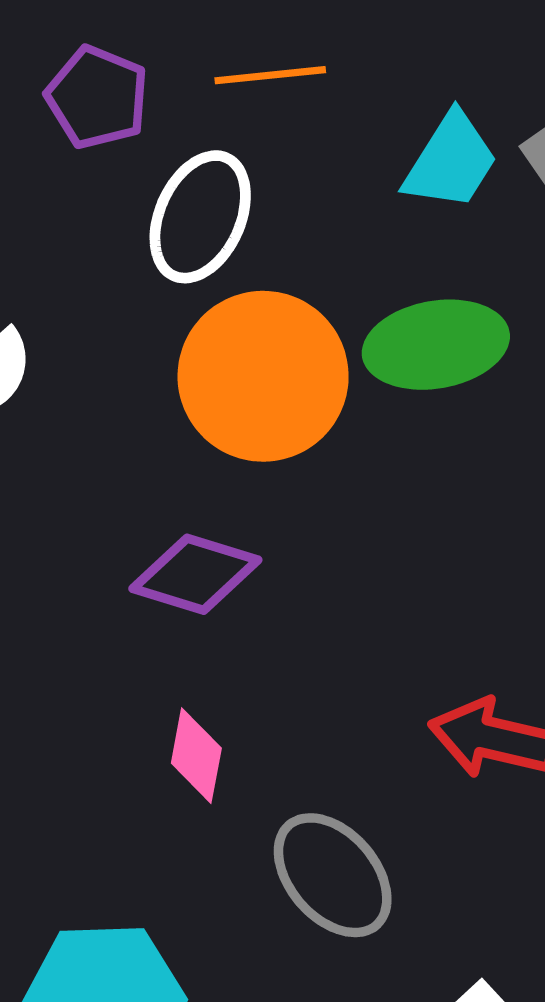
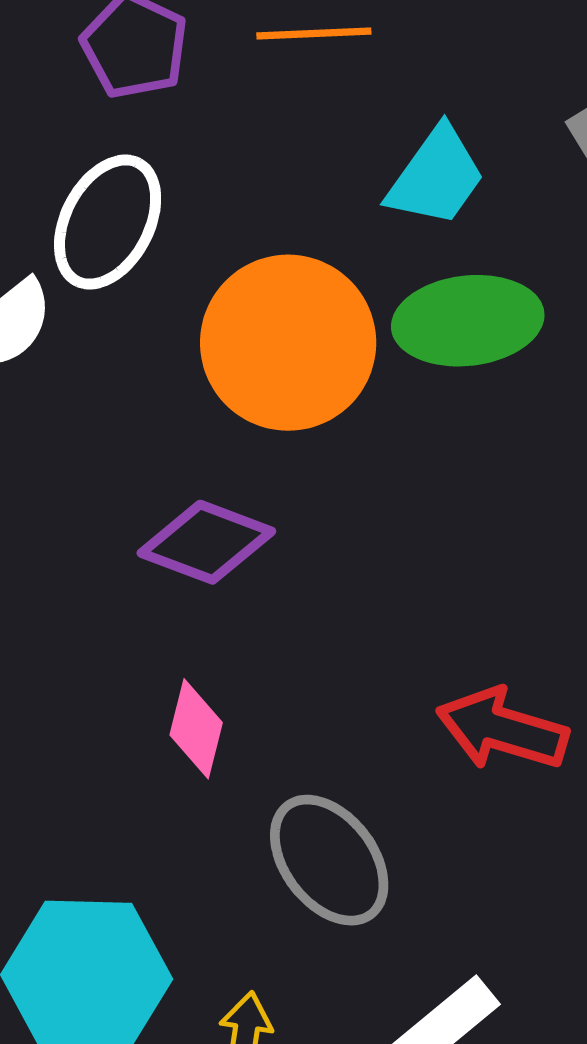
cyan trapezoid: (451, 161) -> (436, 177), moved
white ellipse: (200, 217) -> (108, 222), moved

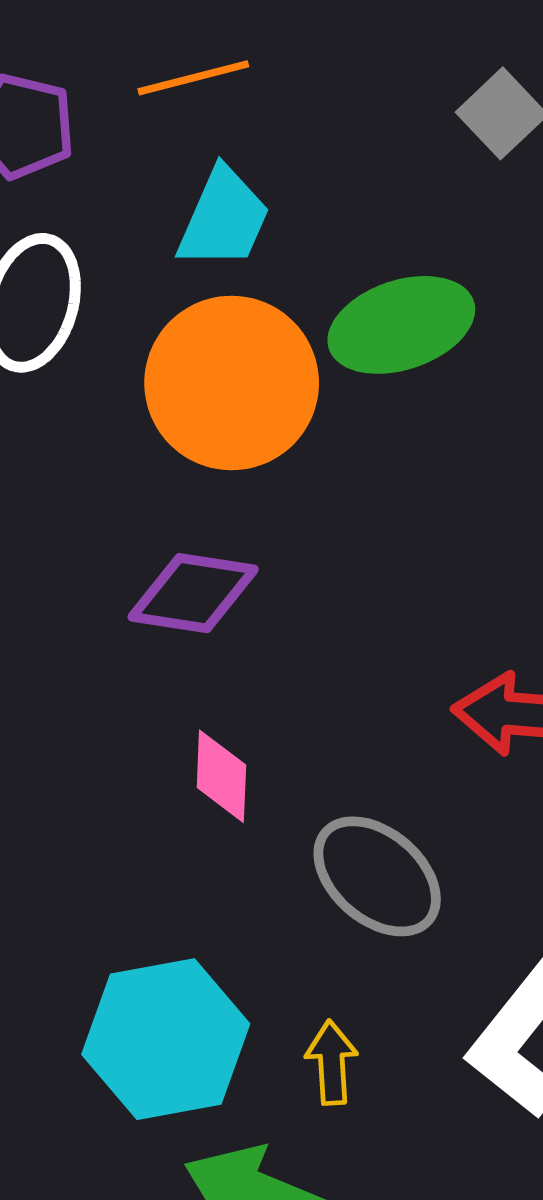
cyan trapezoid: (436, 177) -> (223, 218), moved

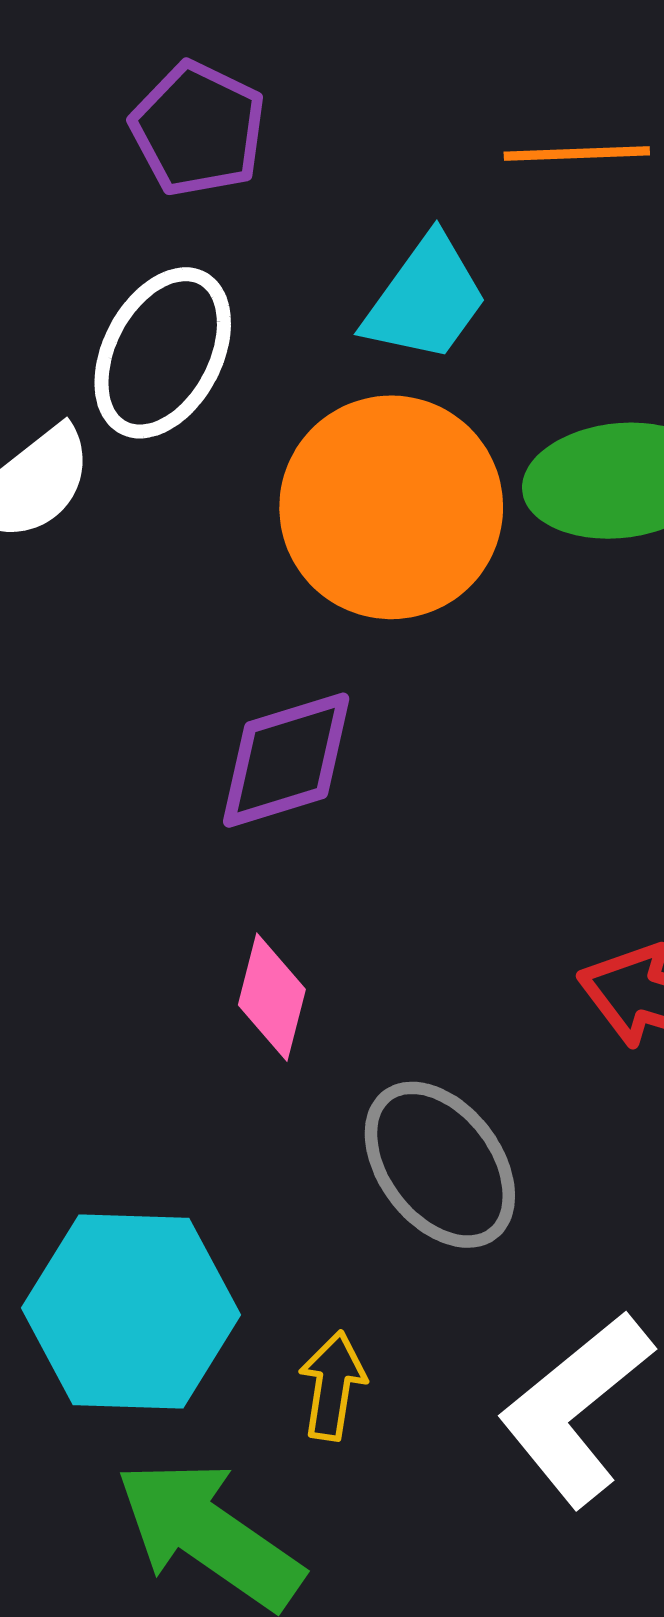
orange line: (193, 78) -> (577, 153), moved
purple diamond: (193, 593) -> (286, 760), turned -38

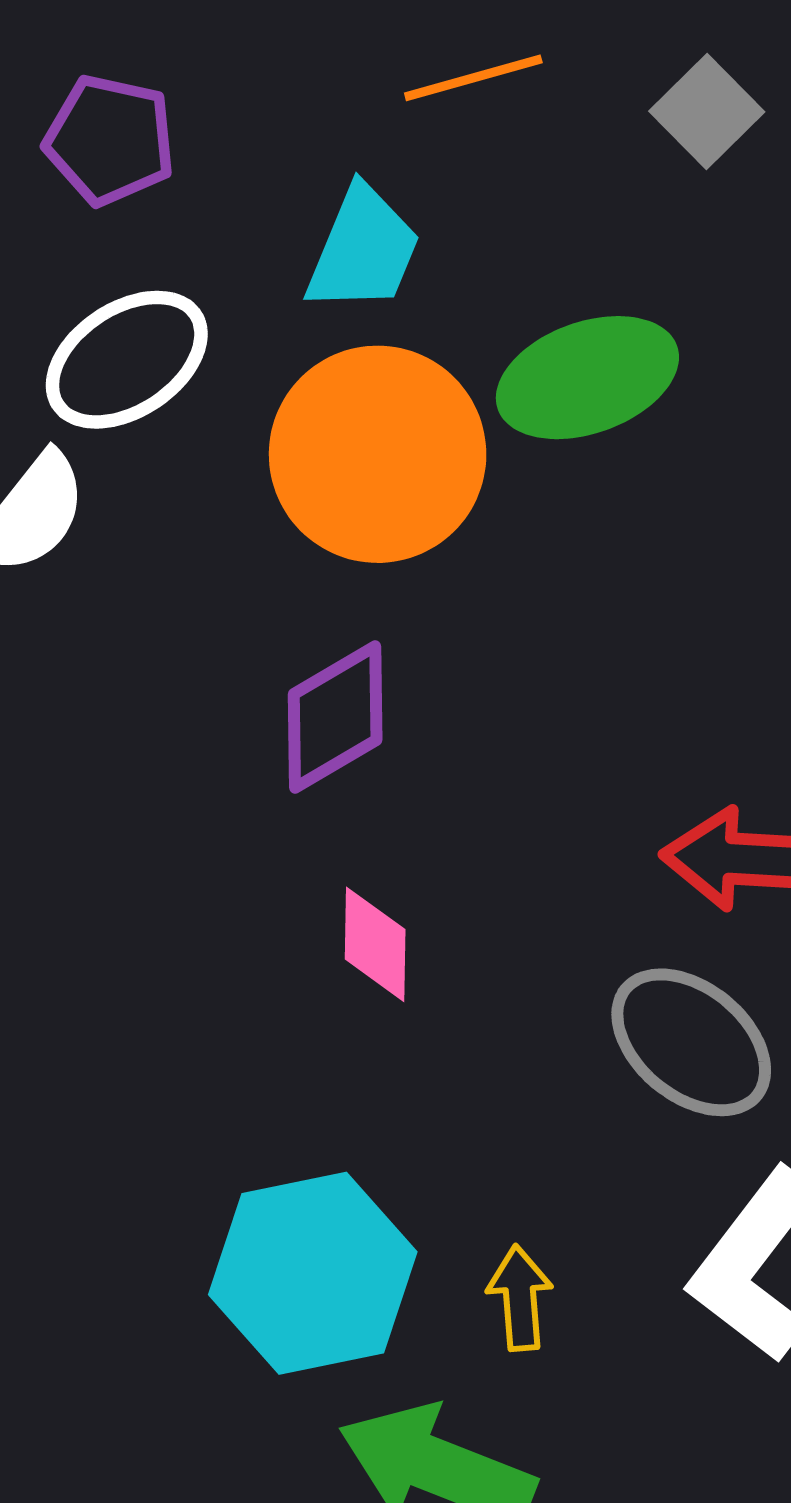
white ellipse: (163, 353) -> (127, 360), turned 42
gray ellipse: (440, 1165) -> (691, 1042), moved

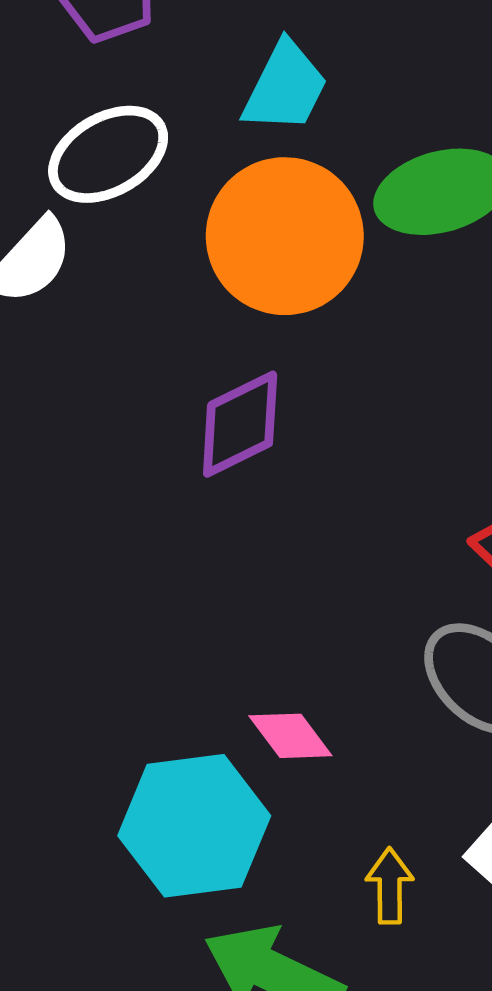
pink diamond: (375, 944) -> (290, 736), moved, turned -42
yellow arrow: (520, 1298) -> (390, 886), moved

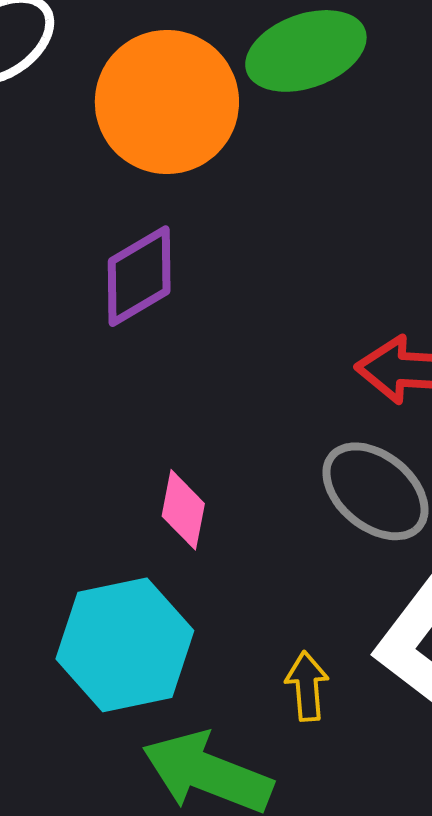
pink diamond: (290, 736) -> (183, 510), moved, turned 52

